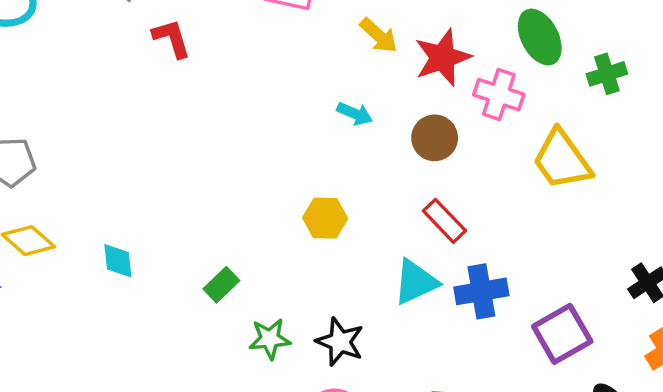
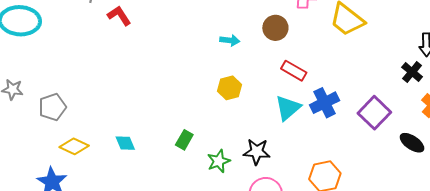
cyan arrow: (355, 114) -> (230, 40), moved

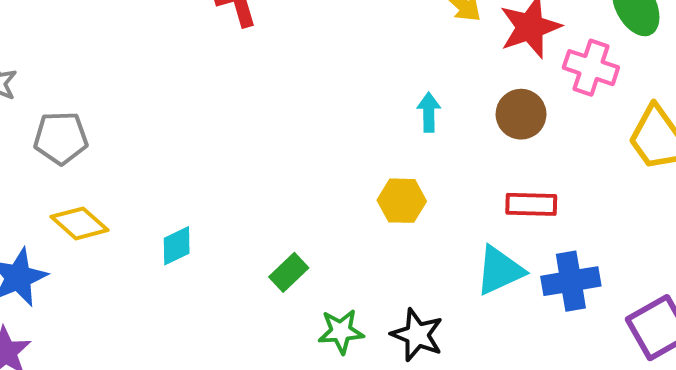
cyan arrow: (230, 40) -> (429, 112), turned -114
red rectangle: (294, 71) -> (531, 204), turned -45
cyan diamond: (125, 143) -> (177, 246), turned 70

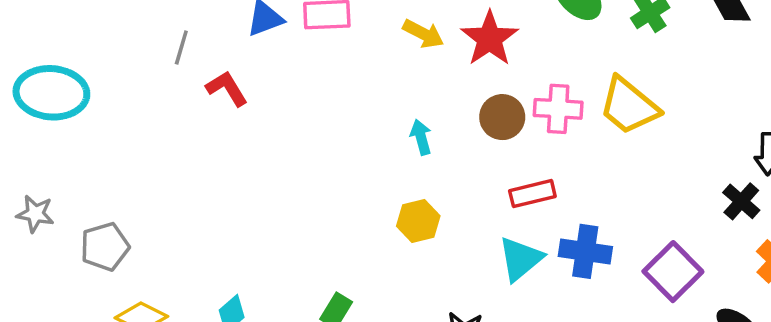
pink cross: (591, 68) -> (558, 109), moved
blue cross: (571, 281) -> (585, 251), turned 33

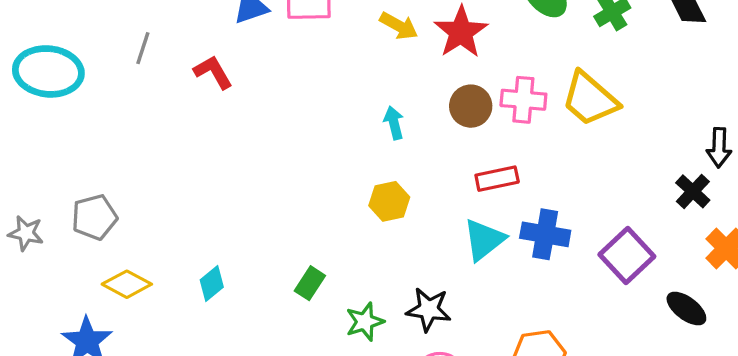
gray line: (181, 48) -> (143, 48), moved
gray star: (35, 214) -> (26, 233), moved

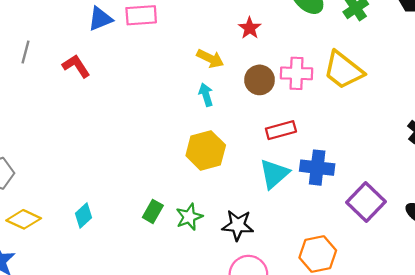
yellow arrow: (399, 26) -> (210, 59), moved
red star: (461, 32) -> (250, 28), size x0.6
yellow hexagon: (389, 201) -> (206, 150), size x1.4
purple square: (627, 255) -> (366, 202), moved
green star: (365, 322) -> (189, 217), moved

